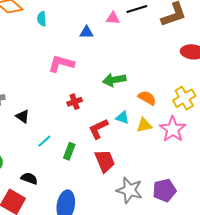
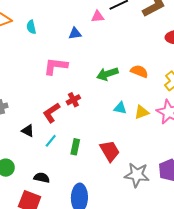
orange semicircle: (147, 98) -> (139, 71), moved
black triangle: (23, 116) -> (28, 131), moved
red L-shape: (98, 129) -> (51, 113), moved

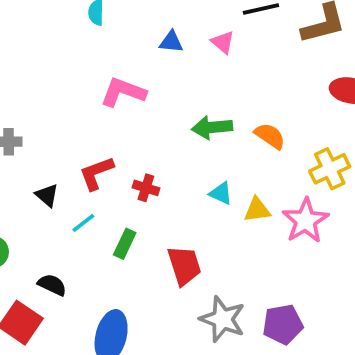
pink triangle: (98, 17) -> (223, 42), moved, turned 32
red cross: (73, 100) -> (146, 188), moved, turned 32

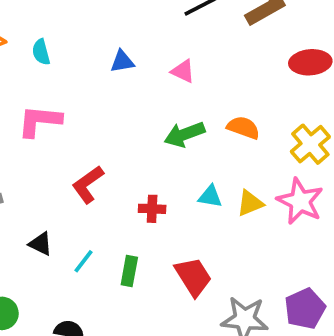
pink triangle: (223, 42) -> (183, 71), moved
pink L-shape: (123, 92) -> (40, 121), moved
red L-shape: (96, 173) -> (88, 184), moved
red cross: (146, 188) -> (152, 209), moved

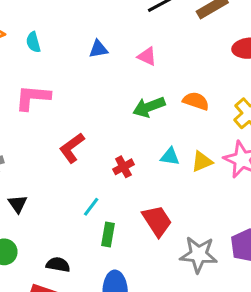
red cross: (152, 209) -> (123, 167), turned -30
black triangle: (41, 244) -> (18, 204), moved, turned 30
cyan line: (84, 261) -> (91, 207), moved
green rectangle: (129, 271) -> (108, 234), moved

